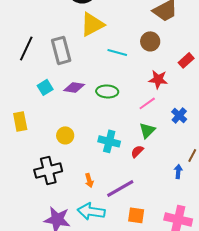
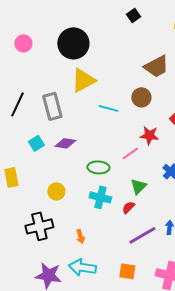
green ellipse: (107, 91) -> (98, 167), moved
pink line: (147, 103) -> (130, 153), moved
purple line: (120, 188) -> (142, 235), moved

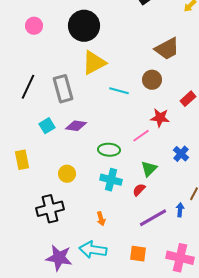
orange arrow: (80, 236) -> (101, 219), moved

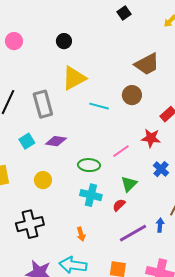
black circle: (84, 26) -> (64, 41), size x0.5
red star: (160, 118) -> (151, 138), moved
yellow circle: (67, 174) -> (43, 180), moved

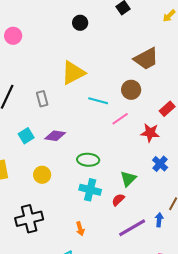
black circle: (64, 41) -> (80, 23), moved
gray rectangle: (43, 104) -> (42, 99), size x0.6
pink line: (121, 151) -> (120, 119), moved

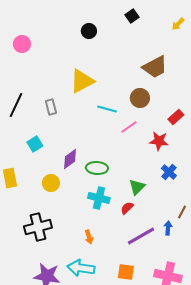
purple diamond: (55, 136) -> (70, 159), moved, turned -45

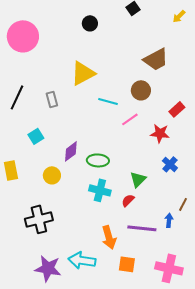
pink circle: (22, 44) -> (23, 36), size x1.8
purple line: (141, 236) -> (142, 228), turned 36
orange arrow: (89, 237) -> (109, 237), moved, size x1.6

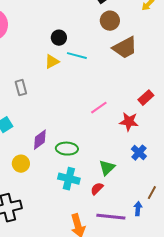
black circle: (90, 23) -> (59, 38), moved
yellow triangle: (83, 73) -> (52, 62), size x0.6
brown circle: (141, 90) -> (110, 21), moved
cyan line: (108, 101) -> (77, 56), moved

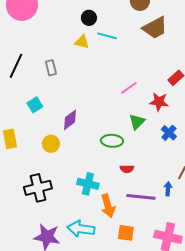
yellow triangle: (52, 62) -> (82, 42), turned 42
green ellipse: (67, 149) -> (112, 141), moved
green triangle: (107, 168) -> (137, 122), moved
cyan cross: (69, 179) -> (88, 184), moved
red semicircle: (97, 189) -> (127, 169), turned -136

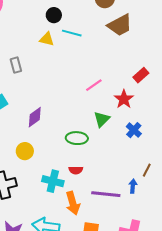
red star: (159, 102) -> (124, 99), turned 30
yellow circle: (51, 144) -> (25, 151), moved
red semicircle: (127, 169) -> (76, 170), moved

